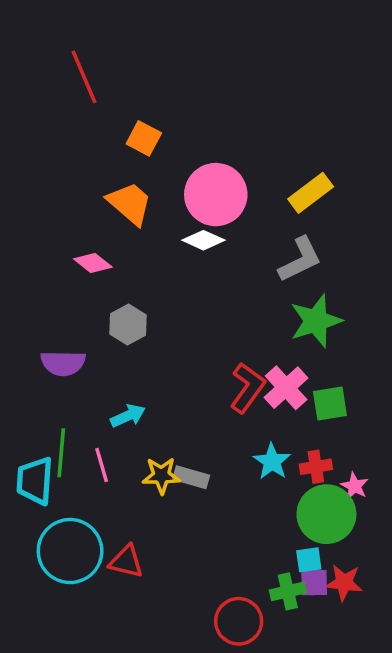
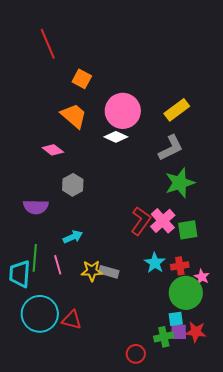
red circle: (239, 621) -> (136, 354), size x0.7

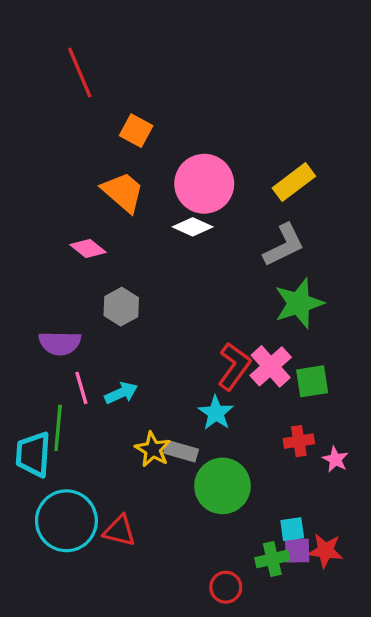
cyan star: (155, 263) -> (216, 413), moved
pink line: (58, 265) -> (81, 388), moved
yellow star: (92, 271) -> (153, 449), turned 30
green circle: (186, 293) -> (222, 486), moved

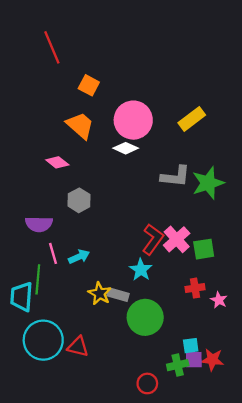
gray L-shape: (284, 245) -> (176, 176), moved, turned 32
green star: (299, 303) -> (208, 183), moved

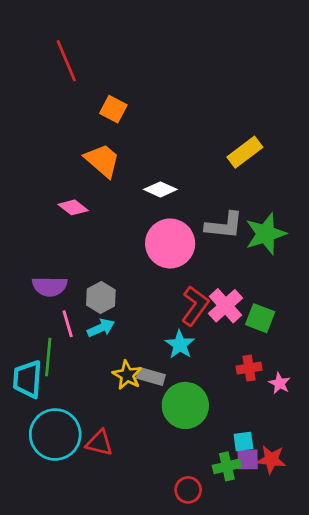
pink circle: (133, 120) -> (170, 243), moved
gray hexagon: (79, 200) -> (101, 297), moved
green square: (204, 249) -> (260, 318), turned 30

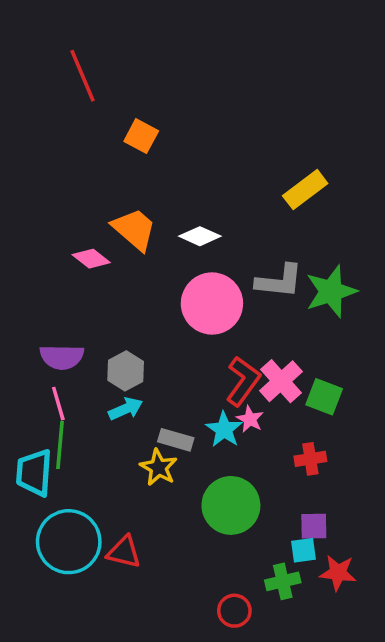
orange trapezoid: (102, 160) -> (134, 229), moved
pink line: (68, 324) -> (58, 404), moved
gray rectangle: (151, 376) -> (176, 440), moved
pink star: (279, 383) -> (250, 419), moved
purple square: (248, 459) -> (314, 526), moved

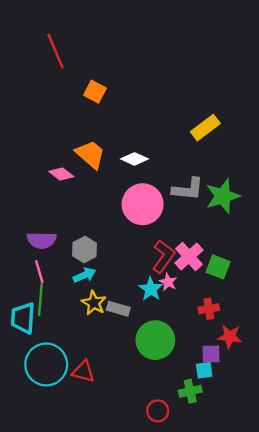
gray rectangle: (176, 440) -> (118, 309), moved
yellow star: (158, 467) -> (94, 303), moved
red star: (338, 573) -> (230, 337), moved

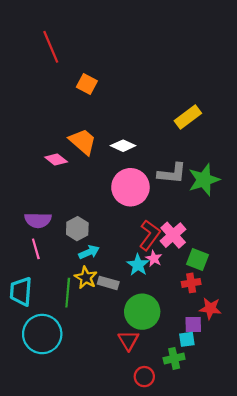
green square: (218, 267) -> (198, 260), moved
cyan arrow: (85, 275) -> (89, 252), moved
green line: (40, 299) -> (68, 293), moved
red triangle: (83, 371) -> (128, 340), moved, turned 45

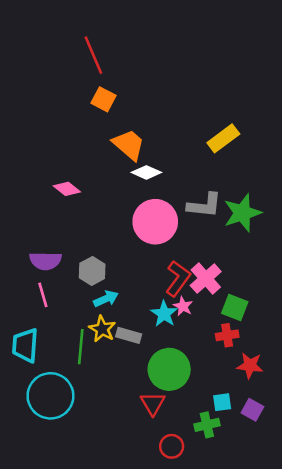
red line: (51, 47) -> (93, 55), moved
orange trapezoid: (83, 141) -> (129, 145), moved
purple square: (193, 324) -> (252, 410), moved, turned 30

